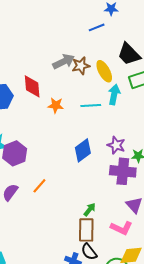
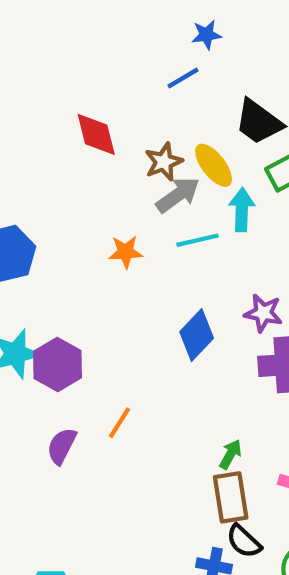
gray arrow: (64, 62) -> (178, 195), moved
red diamond: (32, 86) -> (96, 134), moved

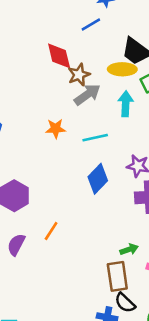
red diamond: (96, 134) -> (59, 56), moved
yellow ellipse: (214, 165) -> (122, 69), moved, turned -52
cyan line: (198, 240) -> (95, 138), moved
green arrow: (230, 454) -> (129, 249), moved, turned 42

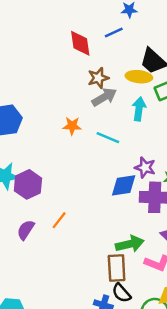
red diamond: (59, 56) -> (80, 43), moved
cyan line: (95, 138) -> (108, 138), turned 30
blue diamond: (98, 179) -> (124, 185), moved, turned 32
green arrow: (129, 249) -> (130, 244), size x1.6

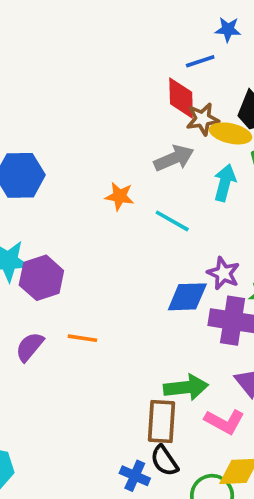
red diamond: (80, 43) -> (181, 98), moved
brown star: (98, 78) -> (203, 119), moved
orange line: (59, 220) -> (82, 338), turned 54

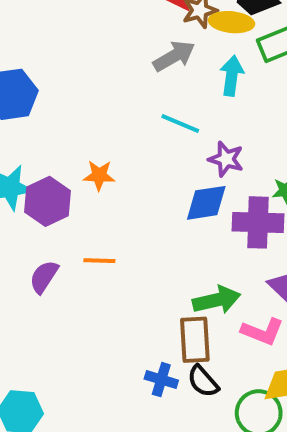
orange star: (119, 196) -> (99, 175), moved
purple star: (223, 273) -> (226, 159), moved
blue cross: (135, 476) -> (161, 380), moved

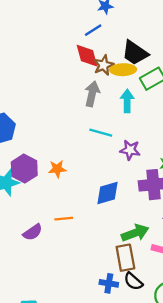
gray arrow: (174, 56) -> (92, 94), turned -40
purple hexagon: (48, 201) -> (24, 169), moved
blue diamond: (206, 203) -> (107, 193), moved
purple semicircle: (44, 277) -> (33, 232), turned -150

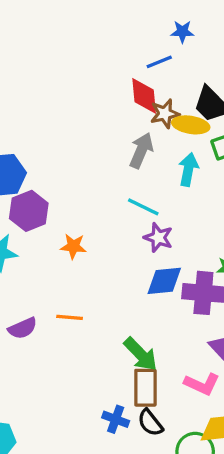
purple star: (130, 150) -> (158, 238), moved
purple hexagon: (24, 169) -> (29, 211), moved
blue diamond: (107, 193) -> (164, 281), moved
green arrow: (135, 233) -> (141, 354), moved, turned 56

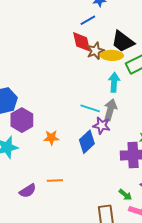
gray arrow: (141, 150) -> (110, 110), moved
blue diamond: (164, 281) -> (87, 142), moved, turned -30
green arrow: (141, 354) -> (125, 195), moved, size x0.6

